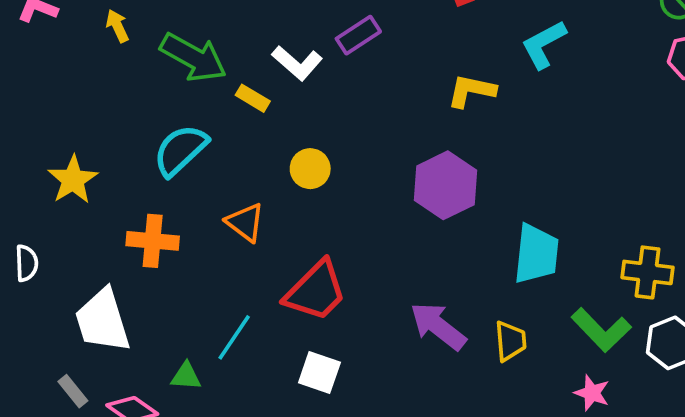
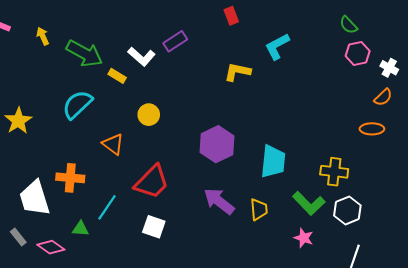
purple hexagon: (445, 185) -> (217, 144), moved
orange cross: (153, 241) -> (70, 178), moved

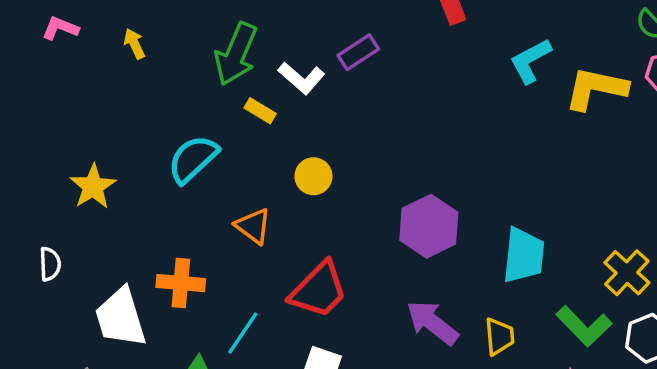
green arrow: (85, 53) -> (236, 54), moved, turned 84
yellow L-shape: (237, 72) -> (596, 88), moved, size x1.4
yellow cross: (334, 172) -> (627, 273), turned 36

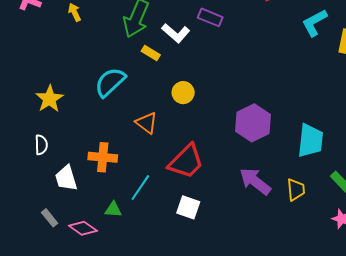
purple rectangle: (358, 52) -> (210, 17), turned 55
white semicircle: (50, 264) -> (41, 145), moved
white trapezoid: (121, 317) -> (66, 178), size x0.7

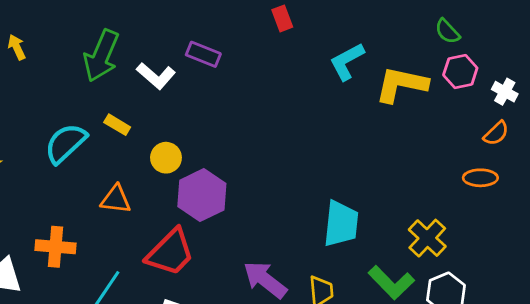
yellow rectangle: (151, 53) -> (117, 125), moved
orange triangle: (147, 123) -> (116, 199), turned -30
purple hexagon: (253, 123) -> (202, 195), moved

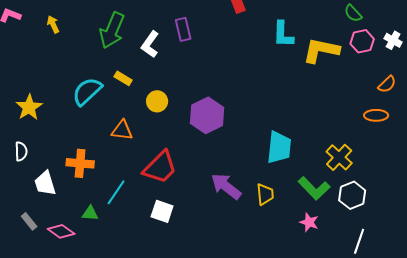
purple rectangle: (203, 54) -> (183, 29), turned 55
cyan L-shape: (347, 61) -> (283, 34), turned -60
white L-shape: (156, 76) -> (150, 44), turned 84
white cross: (505, 92) -> (393, 40), moved
purple hexagon: (202, 195) -> (207, 115), moved

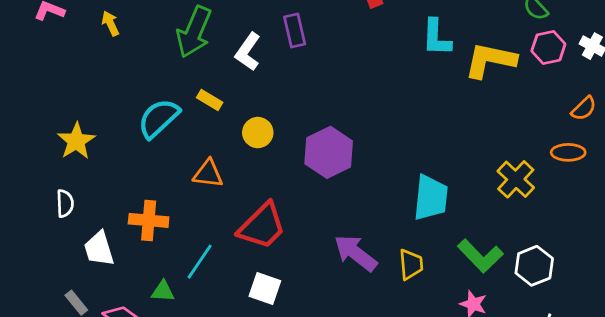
yellow cross: (339, 157) -> (516, 179), moved

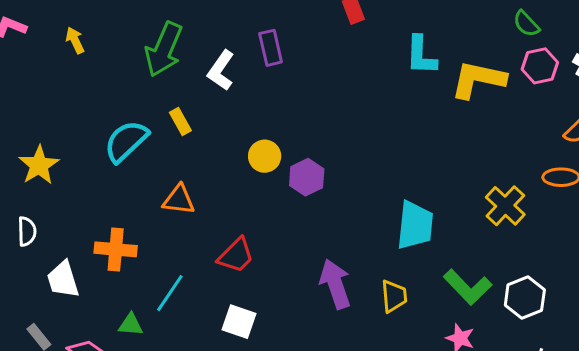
yellow rectangle: (210, 100) -> (180, 122), turned 30
yellow circle: (258, 133) -> (265, 156), moved
purple hexagon: (329, 152) -> (307, 177), size x0.7
red trapezoid: (262, 226) -> (236, 255), size x0.7
purple arrow: (356, 253) -> (335, 284), turned 33

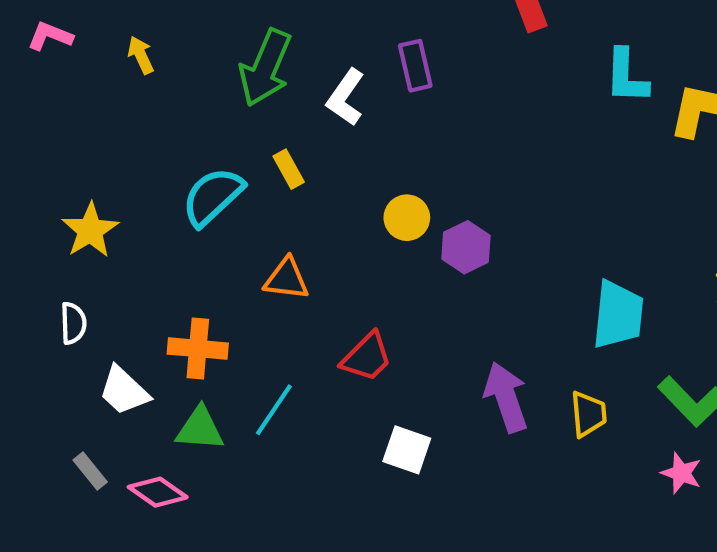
white trapezoid: (63, 280) -> (124, 391), turned -30
white square: (239, 322) -> (407, 450), moved
green triangle: (131, 325) -> (200, 429), moved, size x1.4

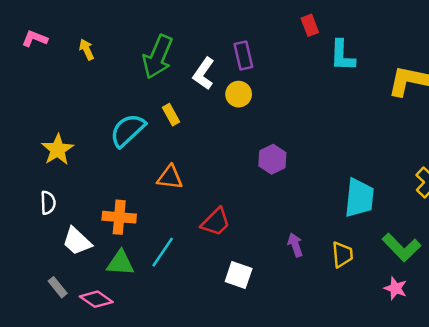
cyan L-shape: (626, 76) -> (342, 55), moved
yellow circle: (407, 218) -> (239, 94), moved
purple arrow: (506, 397) -> (295, 245), size x0.6

